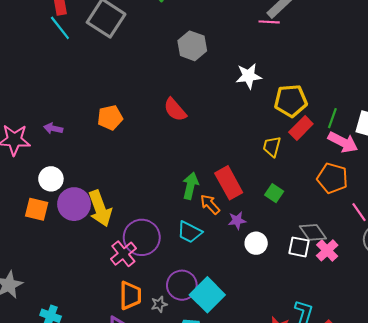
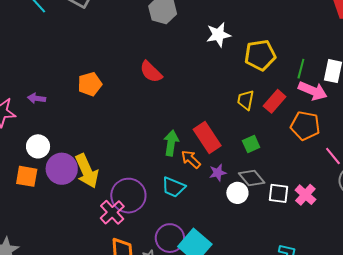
red rectangle: (301, 128) -> (275, 101), moved
green square: (274, 193) -> (251, 144), turned 36
gray diamond: (313, 232) -> (252, 178), moved

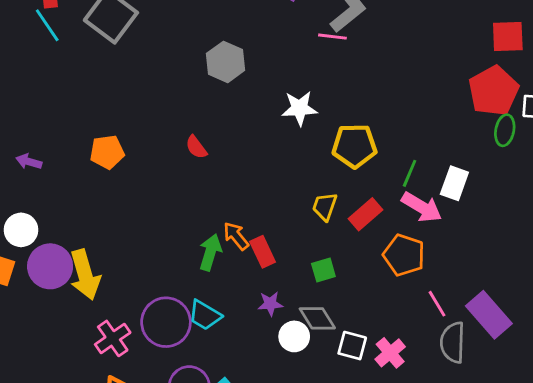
red semicircle: (151, 72) -> (196, 147), size x0.7
red rectangle: (207, 137) -> (263, 252), size x0.7
orange arrow: (191, 159) -> (236, 236), moved
purple circle: (128, 196) -> (166, 322), moved

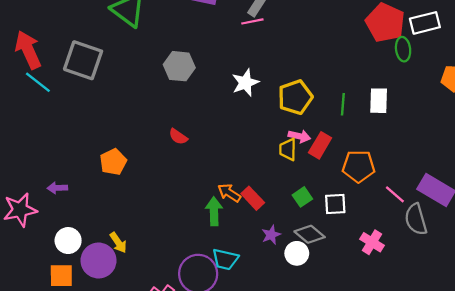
pink arrow: (422, 207) -> (299, 136), moved, size x0.7
yellow arrow: (85, 275) -> (118, 243), moved, size x0.6
white square: (352, 346) -> (335, 204), moved

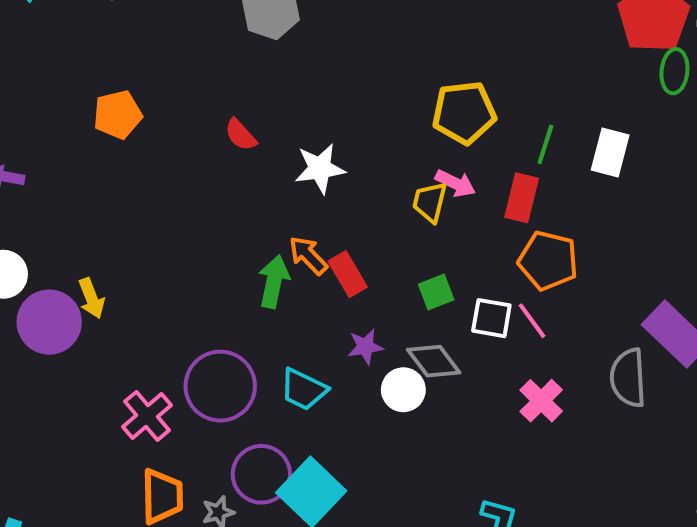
white star: (245, 83) -> (320, 168), moved
red rectangle: (320, 145) -> (522, 198), moved, turned -30
orange pentagon: (113, 162) -> (118, 115), moved
pink line: (395, 194) -> (532, 321), moved
cyan trapezoid: (225, 259) -> (304, 389), moved

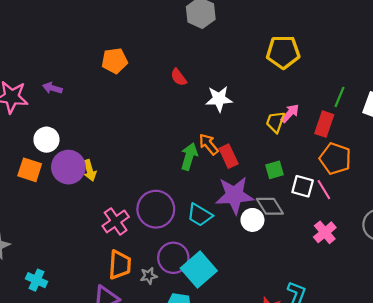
yellow pentagon: (464, 113) -> (283, 52), moved
pink arrow: (455, 183) -> (290, 113), turned -78
yellow arrow: (91, 298) -> (90, 170), moved
purple star: (365, 347) -> (234, 195), size x2.0

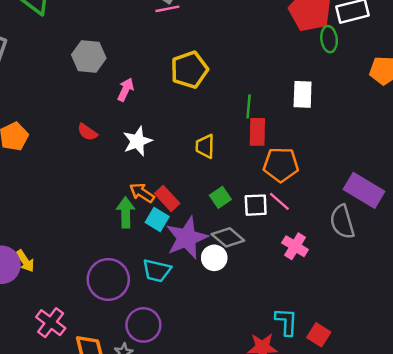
green line: (339, 97) -> (249, 107), moved
pink arrow: (290, 113) -> (126, 90), moved
pink cross: (116, 221) -> (51, 323), moved
cyan square: (199, 269) -> (157, 219), moved, size x0.6

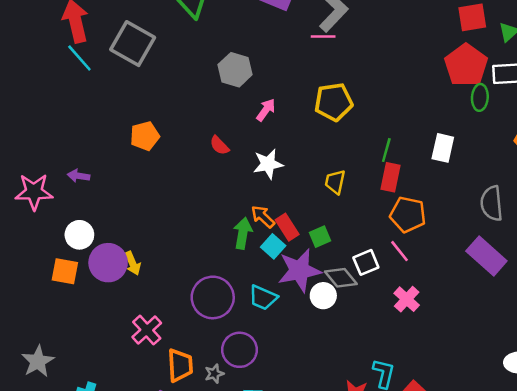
green square: (220, 197) -> (320, 237), moved
white square: (256, 205) -> (366, 262), moved, turned -30
gray semicircle: (342, 222) -> (492, 203), moved

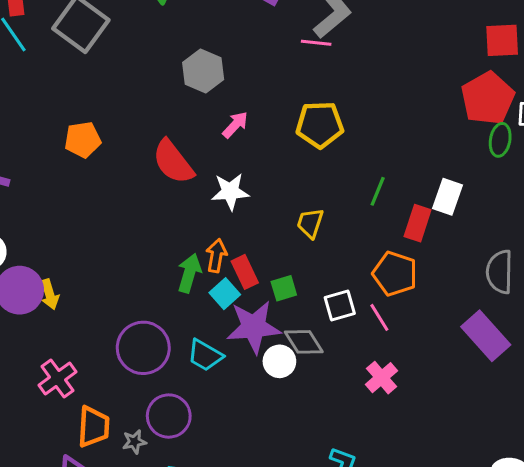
red semicircle: (219, 145) -> (173, 162), size x1.8
red rectangle: (390, 177) -> (418, 223), moved
orange arrow: (263, 217) -> (216, 256), turned 50
white square: (366, 262) -> (340, 306), moved

